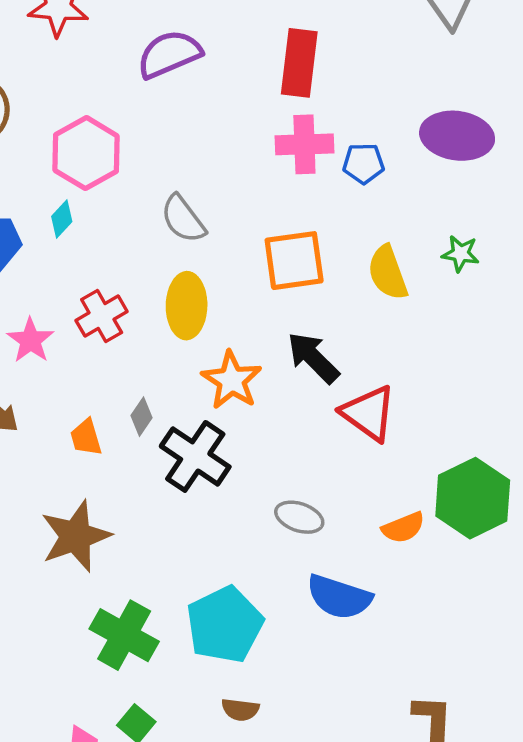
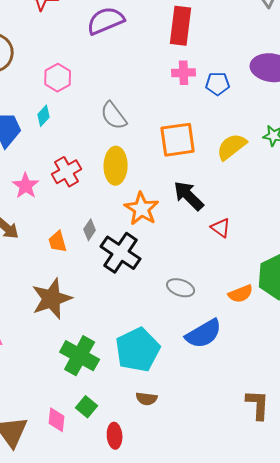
pink cross: (304, 144) -> (184, 73), size x0.7
pink hexagon: (86, 153) -> (58, 78), size x0.7
yellow semicircle: (388, 273) -> (232, 147), turned 72
red triangle: (369, 413) -> (221, 228), size x0.6
blue semicircle: (339, 597) -> (204, 334), turned -48

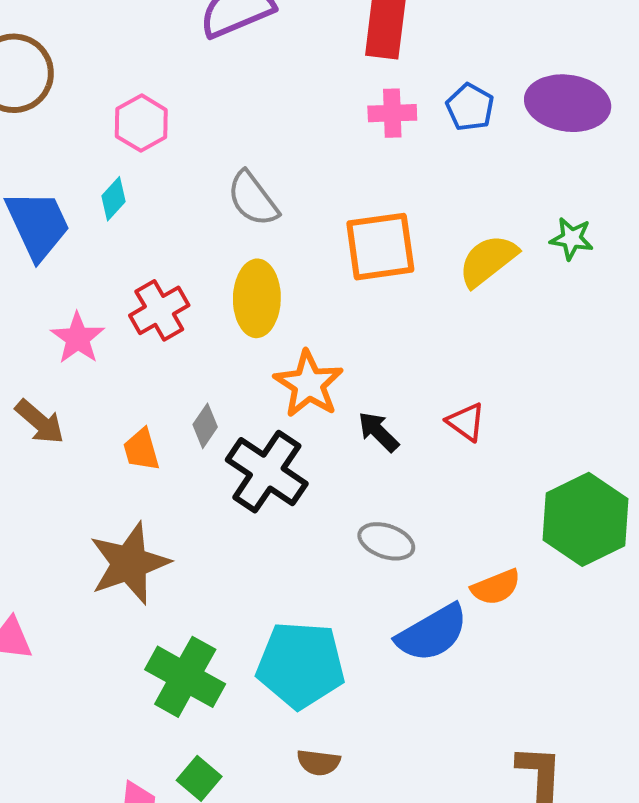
blue pentagon: (218, 84) -> (470, 107), moved, turned 30
black arrow: (189, 196) -> (378, 432), moved, size x0.7
orange semicircle: (241, 294) -> (496, 587), moved
cyan pentagon: (138, 350) -> (301, 665), turned 30

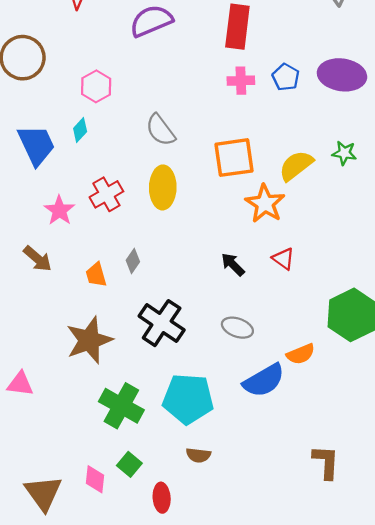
orange star: (309, 384) -> (265, 204), moved
black cross: (267, 472) -> (162, 323), moved

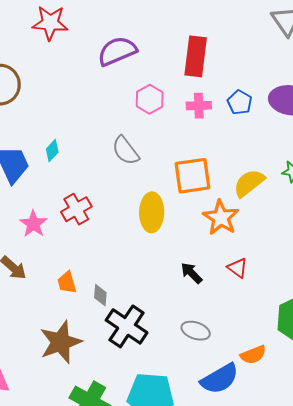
pink hexagon: (96, 86) -> (150, 99), moved
yellow ellipse: (163, 187) -> (152, 212), moved
gray diamond: (133, 261) -> (100, 295), moved, turned -30

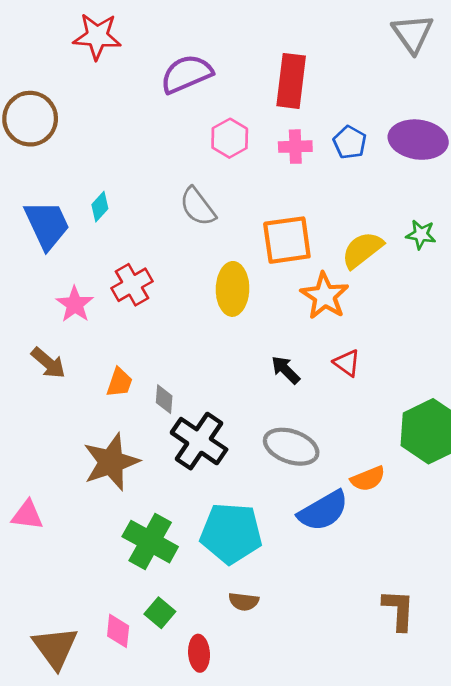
orange trapezoid: (67, 282) -> (119, 382), turned -145
gray ellipse: (196, 331) -> (291, 447), size x1.4

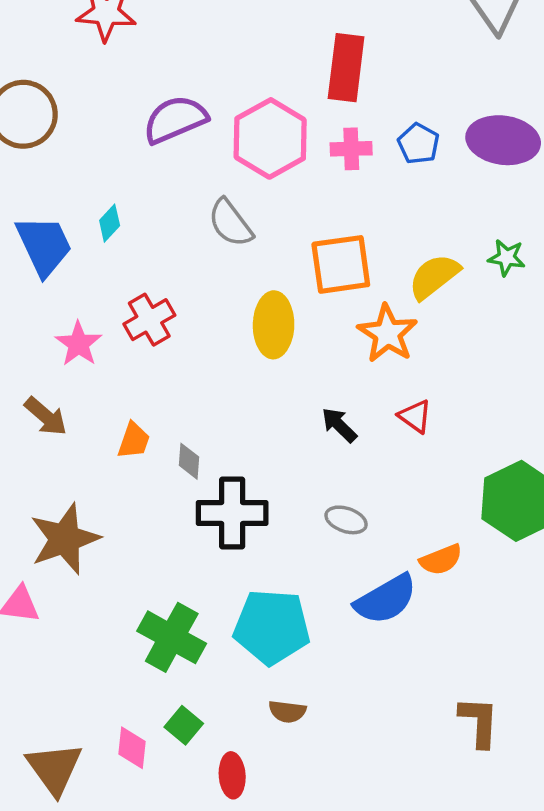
purple semicircle: (186, 74) -> (175, 119), moved
pink hexagon: (230, 138) -> (270, 138), size x1.6
black cross: (199, 441) -> (232, 513), turned -34
gray ellipse: (291, 447) -> (346, 520), size x0.6
brown star: (111, 462) -> (65, 539), moved

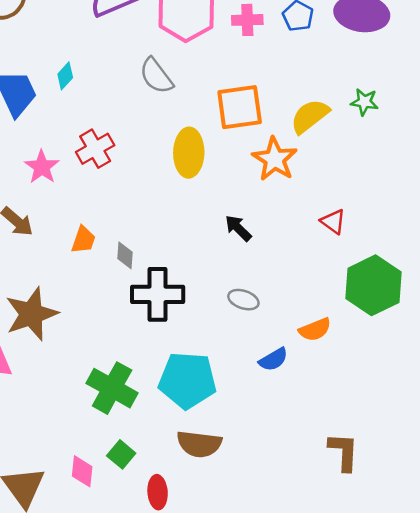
red triangle: (415, 416) -> (333, 222), moved
blue semicircle: (386, 599) -> (273, 359), size x0.6
brown semicircle: (287, 711) -> (199, 444), size x1.6

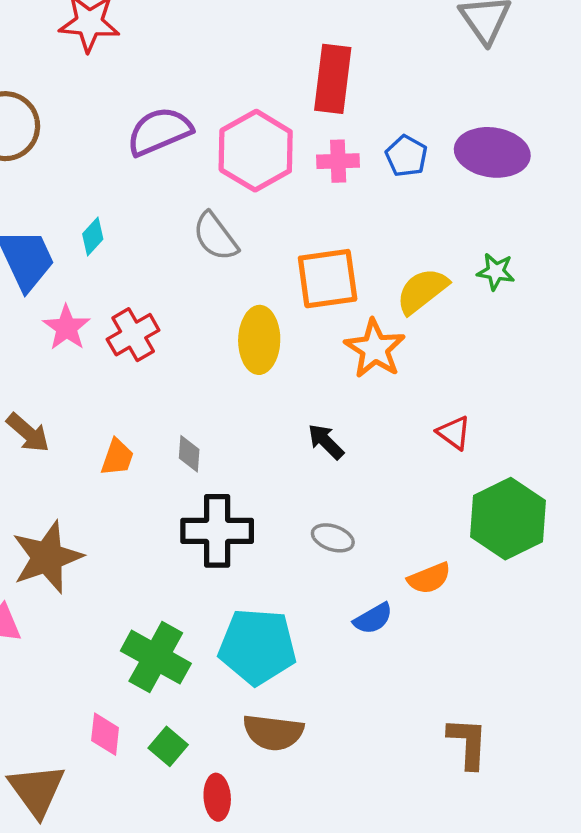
pink star: (42, 167) -> (66, 328), moved
gray diamond: (125, 255) -> (189, 454), moved
pink diamond: (82, 471) -> (105, 734), moved

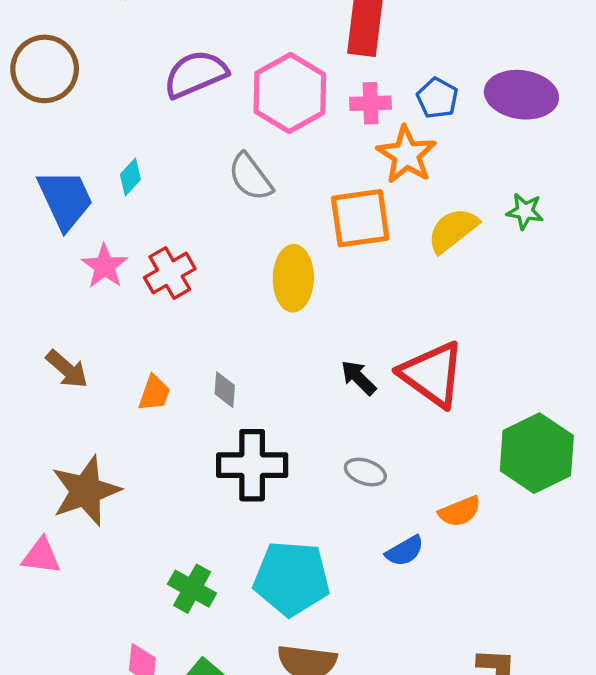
orange star: (375, 349) -> (407, 155), moved
red triangle: (454, 433) -> (432, 374), moved, size x2.0
green cross: (156, 657) -> (192, 589), size x0.7

